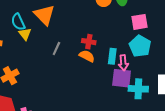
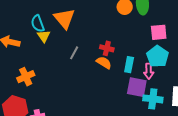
pink arrow: (123, 63) -> (149, 71), moved

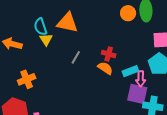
orange triangle: (64, 18) -> (67, 23), turned -40
cyan rectangle: (129, 65) -> (130, 71), turned 56
pink arrow: (149, 71) -> (141, 79), moved

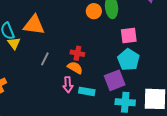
cyan rectangle: (130, 71) -> (87, 91), moved, turned 35
pink arrow: (141, 79) -> (68, 85), moved
purple square: (137, 94) -> (115, 80), moved, turned -30

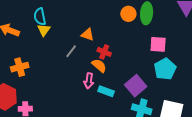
orange triangle: (34, 25) -> (88, 35), moved, size x0.6
cyan pentagon: (128, 60) -> (165, 69), moved
purple square: (115, 80) -> (136, 86), turned -30

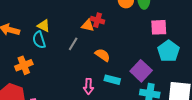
cyan semicircle: (40, 17) -> (39, 40), moved
yellow triangle: (44, 30) -> (44, 26), turned -32
red cross: (104, 52) -> (98, 20), moved
pink arrow: (89, 81) -> (88, 86), moved

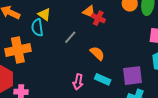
orange triangle: (88, 25) -> (89, 12), moved
orange cross: (24, 65) -> (18, 50), size x1.4
purple square: (141, 71) -> (132, 76), turned 30

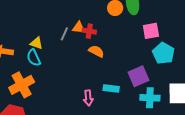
gray line: (70, 37) -> (64, 34), moved
orange semicircle: (97, 53) -> (96, 51), moved

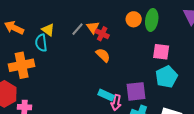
orange triangle: (79, 28) -> (93, 27), turned 32
pink arrow: (88, 98) -> (116, 103), moved

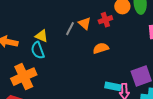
red cross: (102, 34) -> (105, 20), moved, turned -32
orange semicircle: (103, 55) -> (101, 48), turned -49

